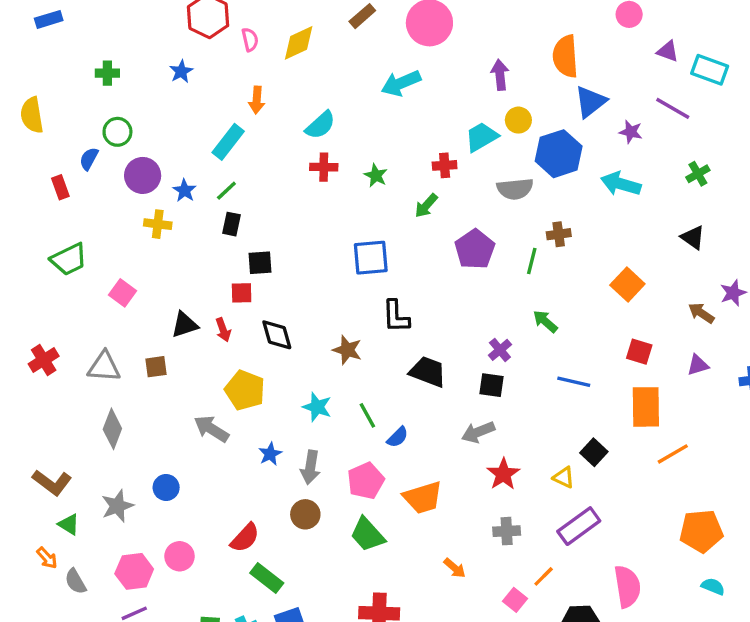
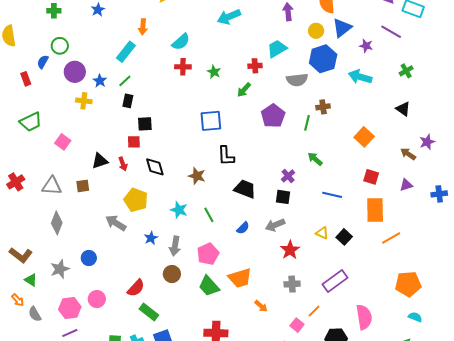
yellow circle: (518, 120) -> (316, 31), moved
blue semicircle: (398, 437) -> (243, 228), moved
yellow triangle: (564, 477) -> (322, 233), moved
orange trapezoid: (423, 498) -> (240, 278), moved

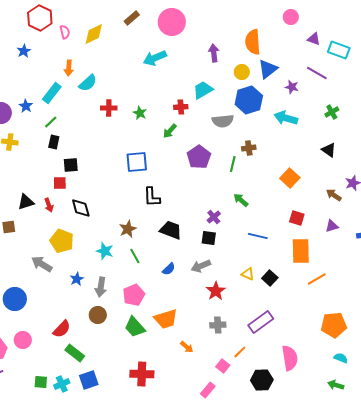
cyan semicircle: (181, 42) -> (88, 83), moved
blue star: (100, 81) -> (26, 106), moved
brown star: (197, 176) -> (128, 229), moved, turned 30
blue circle: (89, 258) -> (15, 299), size x1.5

